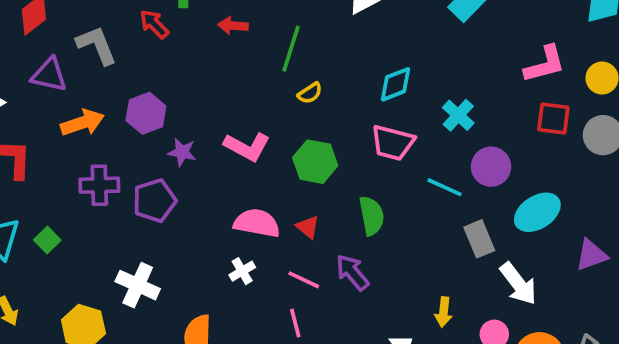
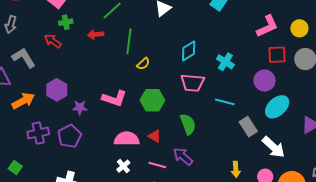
purple circle: (491, 167) -> (265, 81), moved

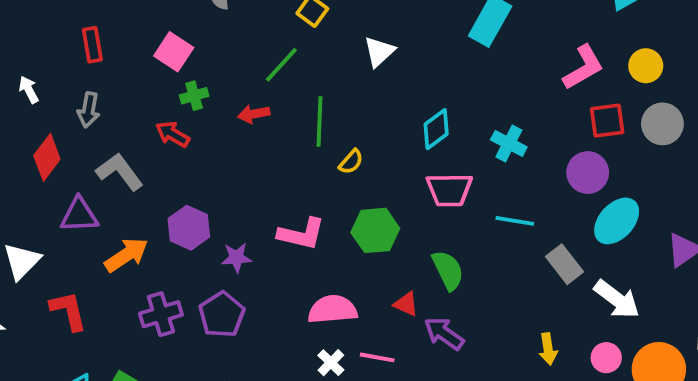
red triangle: (155, 136) -> (406, 304), moved
pink line: (157, 165) -> (377, 357), moved

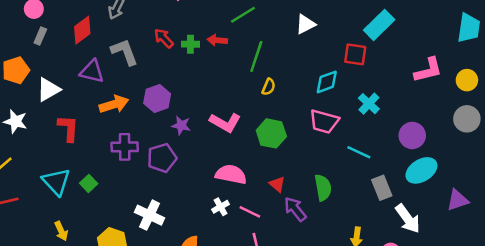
green cross: (194, 96) -> (190, 44), moved
red square: (607, 121) -> (355, 54), moved
yellow semicircle: (351, 162) -> (269, 87), turned -35
green semicircle: (448, 270) -> (323, 188), moved

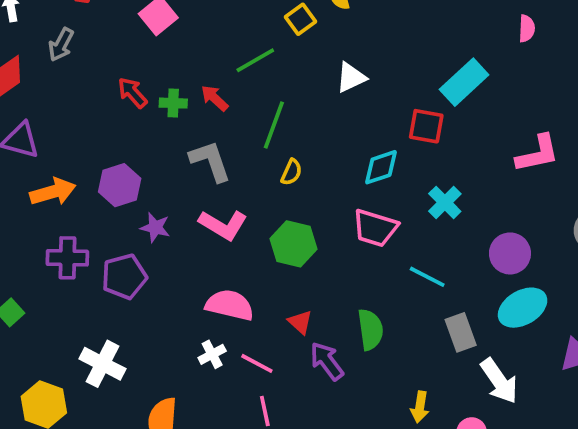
red arrow: (217, 40) -> (215, 98), turned 36
gray L-shape: (124, 52) -> (210, 161), moved

